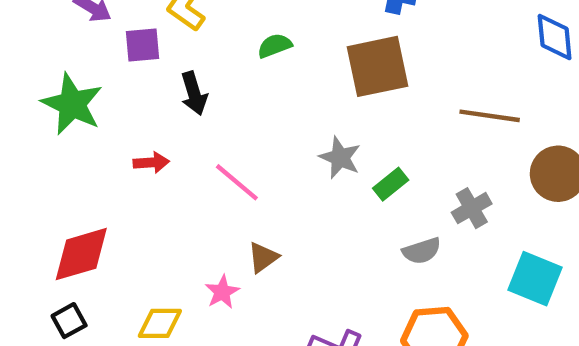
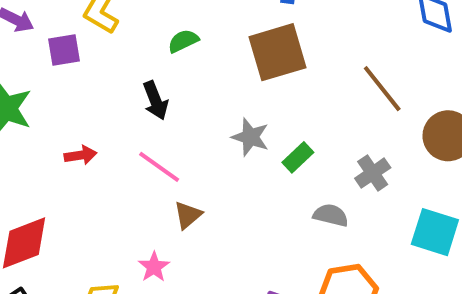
black arrow: (194, 93) -> (155, 100), moved
brown line: (490, 116) -> (382, 89), turned 48
gray semicircle: (422, 251) -> (331, 215), turned -144
brown triangle: (263, 257) -> (188, 215), moved

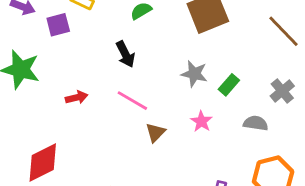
pink star: (154, 267) -> (201, 121), moved

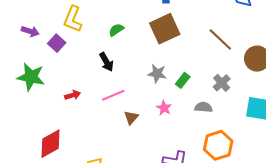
purple square: (58, 25) -> (57, 43), turned -30
pink line: (132, 101) -> (113, 95), turned -50

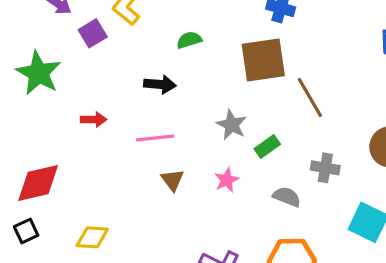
brown line: (220, 39) -> (310, 97), moved
black arrow: (106, 62) -> (160, 84), turned -72
gray cross: (222, 83) -> (325, 168), turned 36
brown triangle: (131, 118) -> (172, 180), turned -35

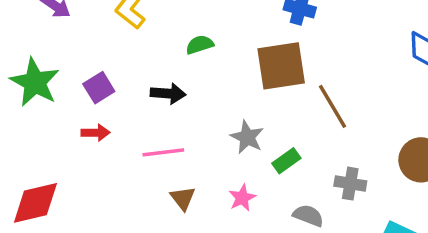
purple square: (93, 33) -> (99, 88), moved

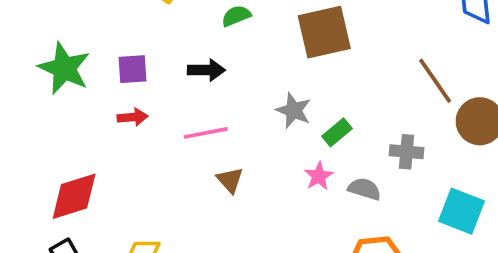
purple square: (99, 88) -> (133, 69), turned 32
brown line: (333, 106) -> (435, 81), moved
pink star: (242, 198) -> (319, 176), moved

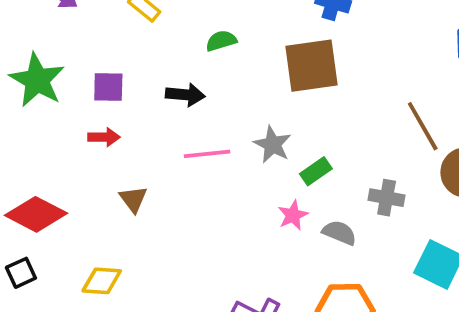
pink line: (206, 133) -> (207, 154), moved
brown triangle: (230, 180) -> (133, 199), moved
red diamond: (74, 196) -> (36, 214), turned 40

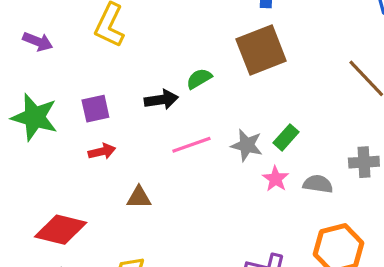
green semicircle: (221, 41) -> (199, 79), moved
gray star: (272, 144) -> (247, 145), moved
gray cross: (387, 198) -> (364, 162), moved
brown triangle: (133, 199) -> (139, 197), turned -40

